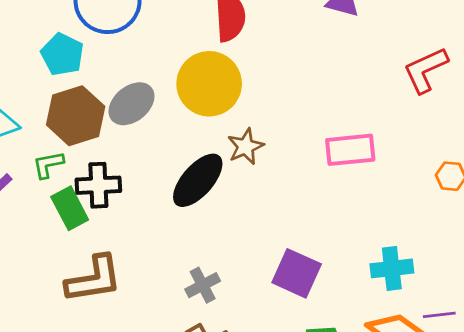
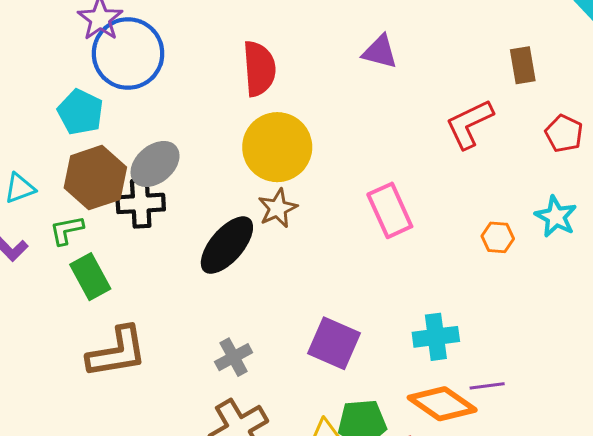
yellow circle: (209, 84) -> (277, 147), moved
pink rectangle: (350, 150) -> (390, 210), turned 72
black cross: (98, 185) -> (141, 203), moved

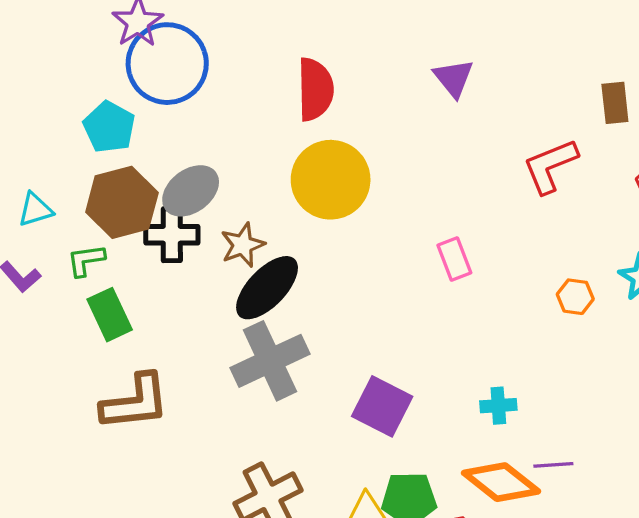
purple triangle: (380, 52) -> (454, 78), turned 33
brown star: (278, 208) -> (243, 245), moved
pink rectangle: (390, 210) -> (454, 259), size x0.7
cyan cross: (436, 337) -> (498, 406), size x0.7
gray cross: (234, 357) -> (270, 361), moved, size x1.8

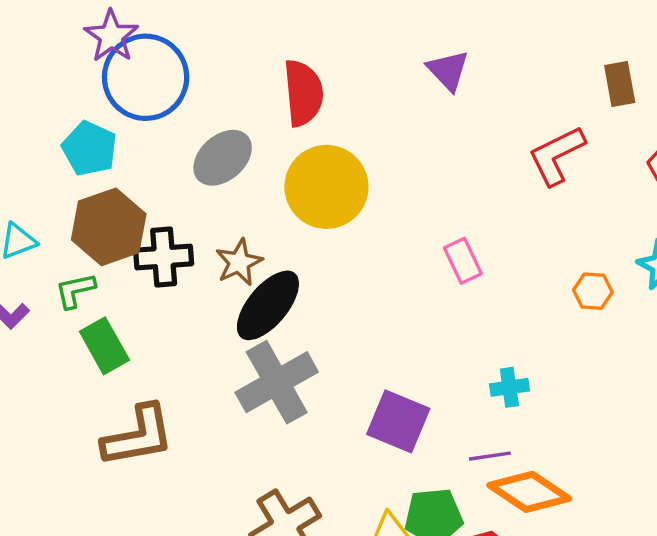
gray ellipse: (191, 191) -> (223, 158), moved
cyan cross: (498, 406) -> (509, 387), moved
purple line: (553, 465) -> (490, 456), moved

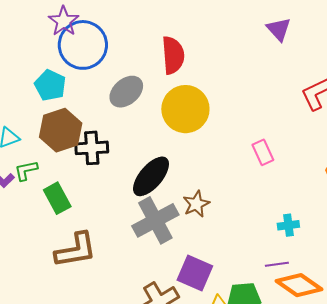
purple triangle: (448, 70) -> (279, 29), moved
brown star: (239, 262) -> (196, 204), moved
green L-shape: (75, 291) -> (26, 170), moved
purple square: (398, 421) -> (195, 273), moved

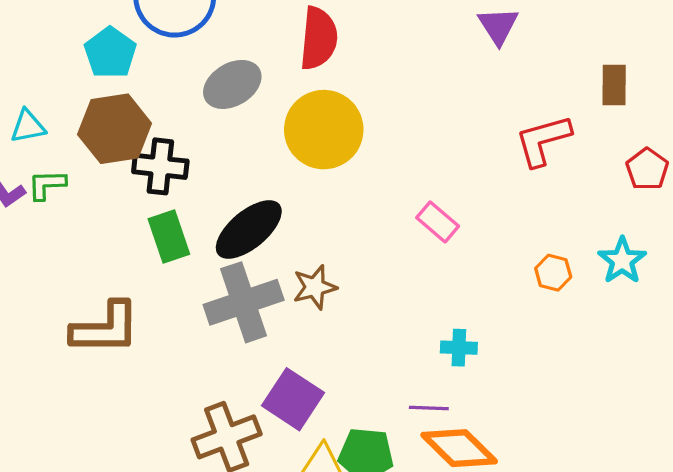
pink rectangle: (263, 152) -> (438, 222), turned -35
green rectangle: (57, 198) -> (169, 237), moved

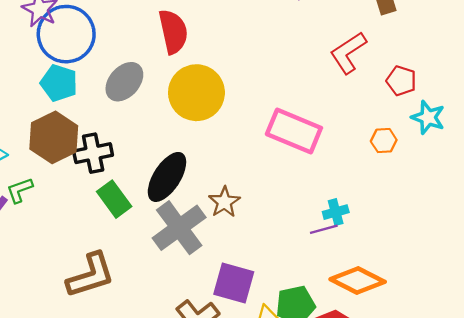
cyan pentagon: (110, 53) -> (59, 83), moved
red pentagon: (647, 169) -> (401, 81), moved
pink rectangle: (438, 222) -> (294, 131), size x1.8
purple line: (429, 408) -> (324, 229), moved

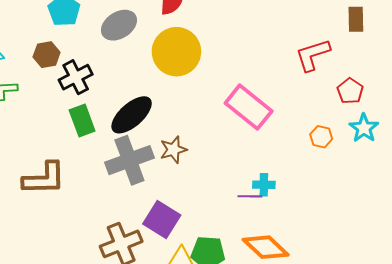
brown hexagon: (54, 137) -> (47, 55), size x0.6
black cross: (93, 153) -> (76, 77), turned -32

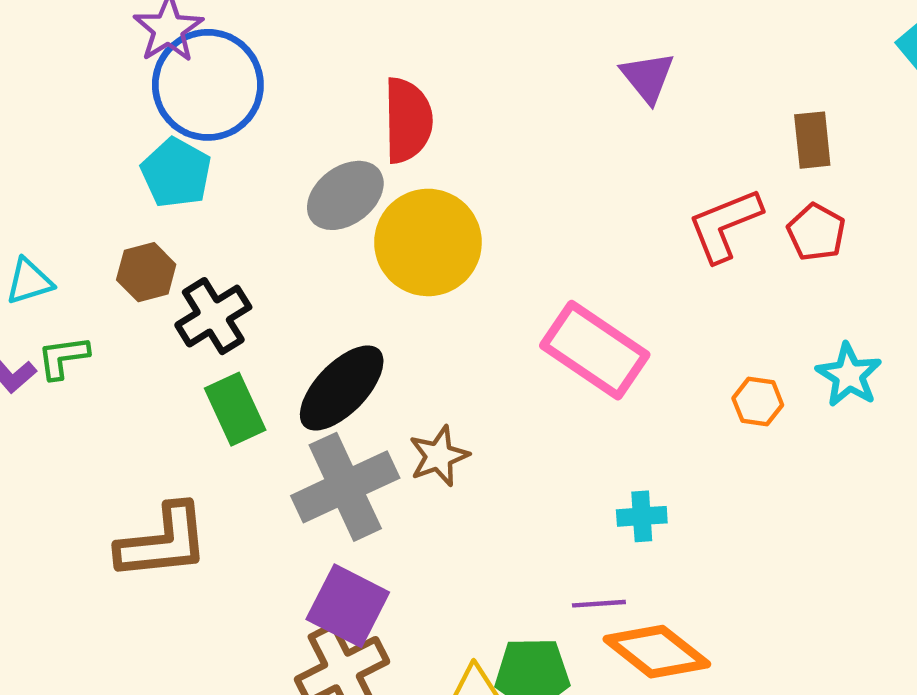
gray ellipse: (119, 25) -> (345, 195), moved
red pentagon: (350, 91) -> (816, 232), moved
purple line: (250, 196) -> (599, 604), moved
purple square: (162, 219) -> (348, 606), moved

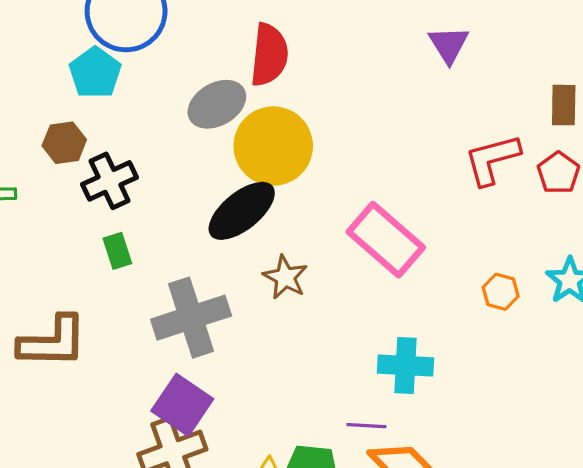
black ellipse: (342, 388) -> (242, 211), moved
green rectangle: (235, 409) -> (117, 251), size x0.7
brown star: (439, 456) -> (285, 277), moved, turned -30
cyan cross: (642, 516) -> (405, 365), size x1.5

